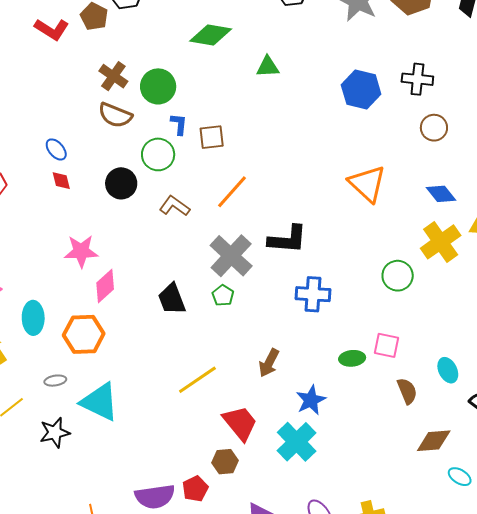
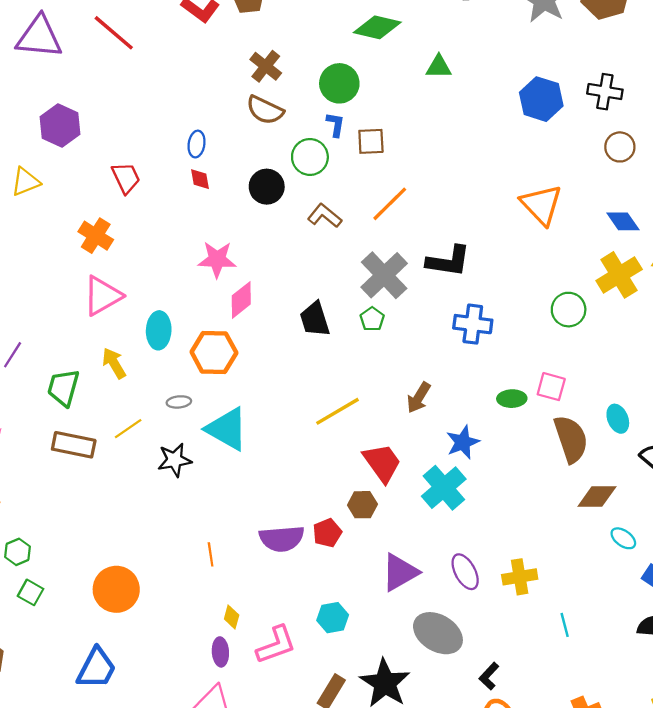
green circle: (158, 86) -> (339, 83), moved
blue ellipse: (56, 149) -> (197, 144), turned 45
brown semicircle: (407, 391) -> (571, 439), size x1.6

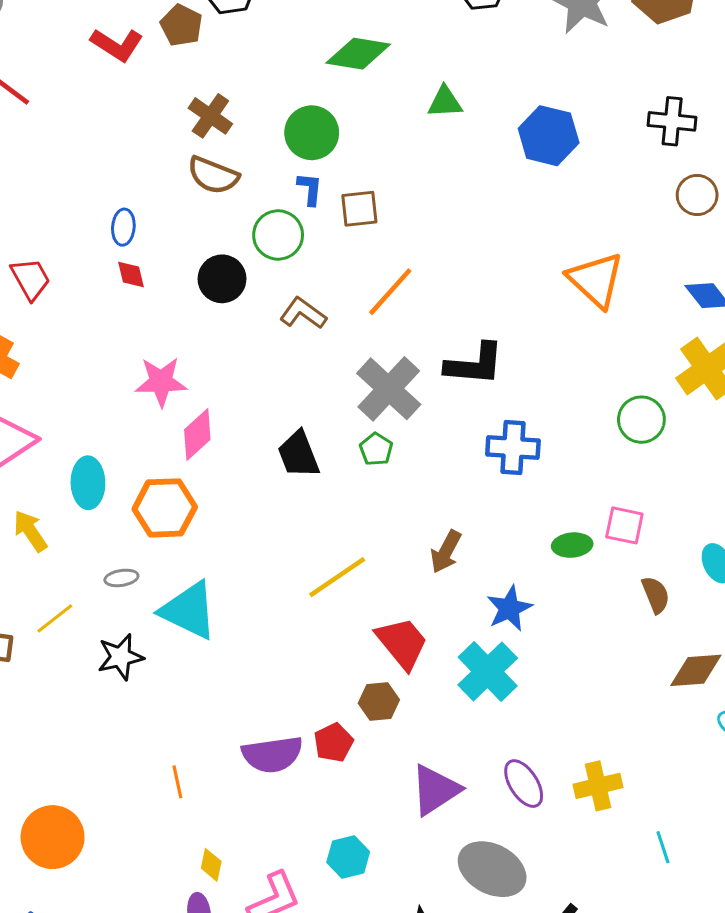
blue hexagon: (541, 99) -> (549, 136), moved
brown semicircle: (571, 439) -> (656, 595), size x0.6

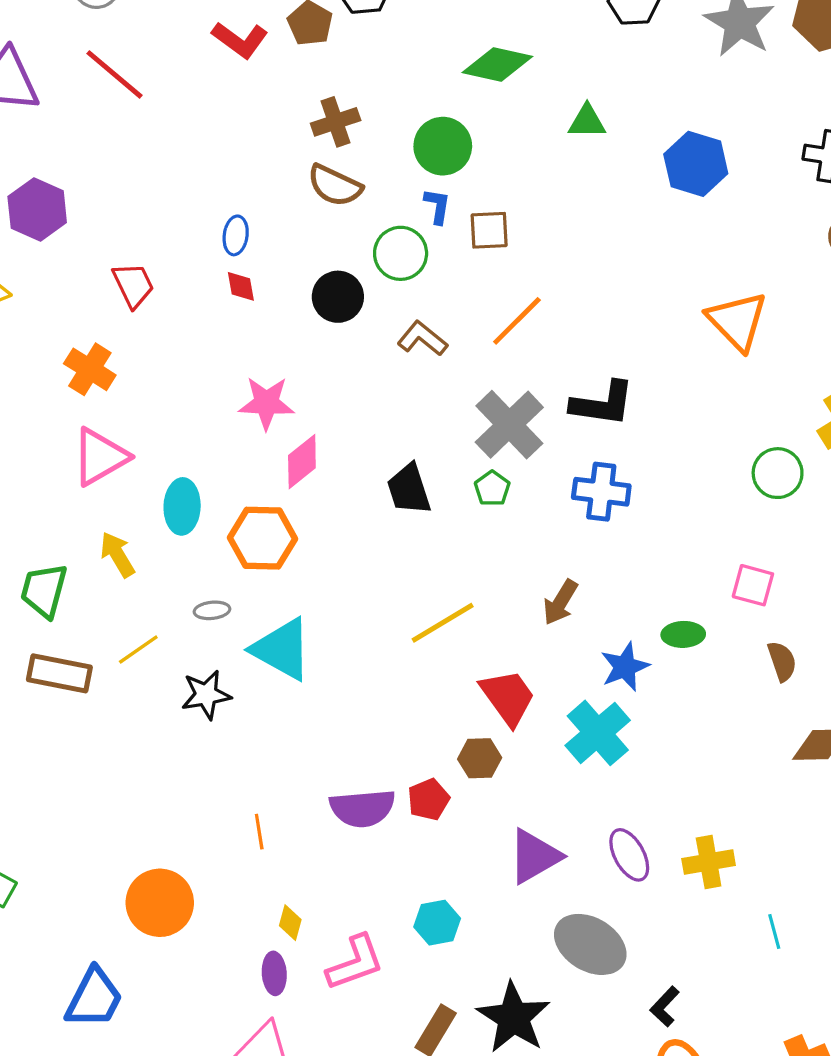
brown cross: (210, 116) -> (336, 122), turned 33
blue cross: (513, 447) -> (601, 492), moved
green ellipse: (572, 545) -> (683, 634), moved
orange circle: (53, 837) -> (160, 903), moved

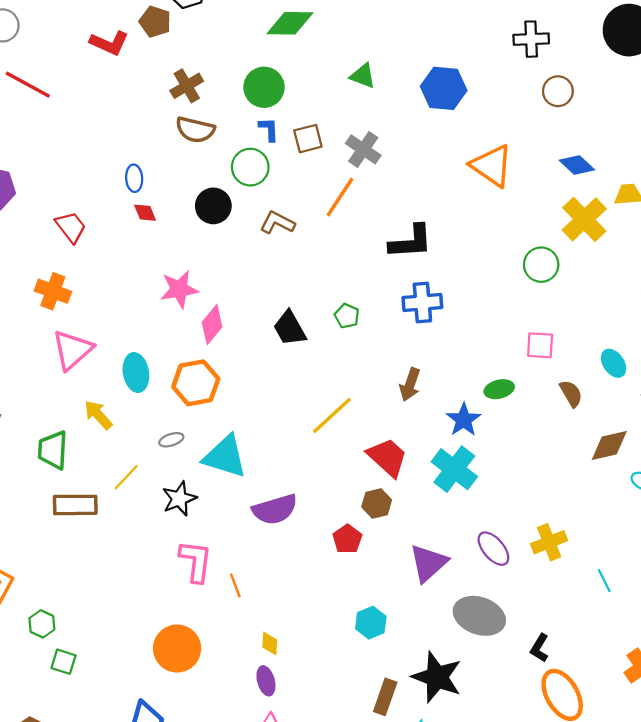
green triangle: (587, 121) -> (363, 76), moved, turned 32
blue hexagon: (696, 164) -> (444, 88), moved
gray cross: (509, 425) -> (363, 149), moved, size x0.7
purple semicircle: (362, 808) -> (275, 509), moved
pink L-shape: (355, 963) -> (196, 561), moved, turned -51

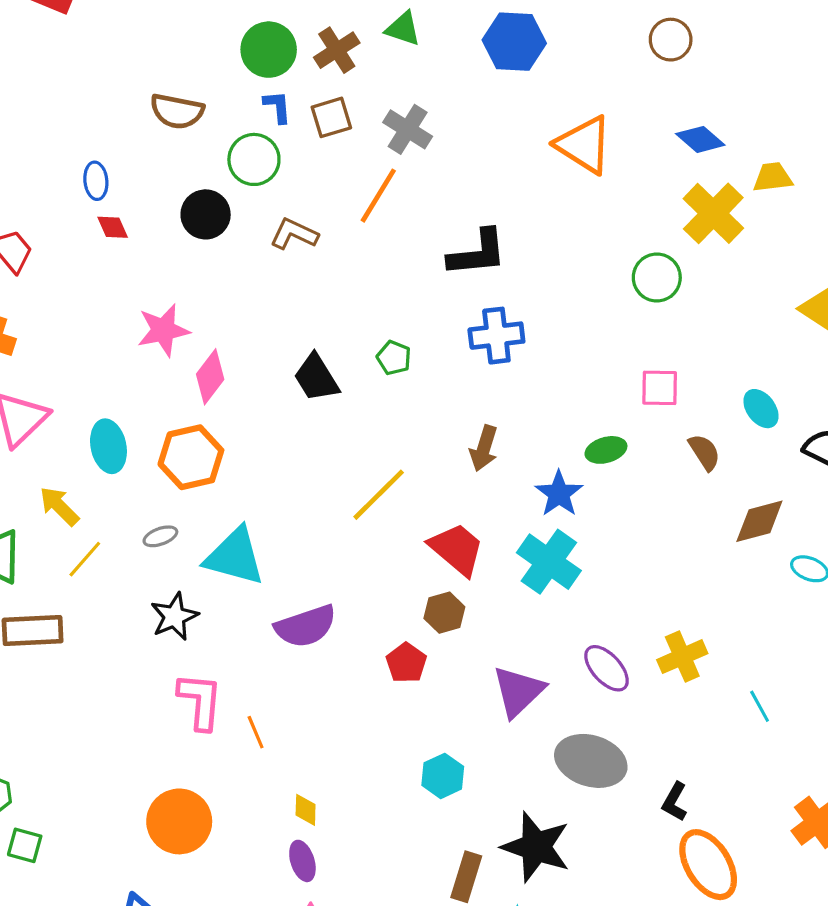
brown cross: (187, 86) -> (337, 50), moved
yellow line: (126, 477) -> (85, 559), moved

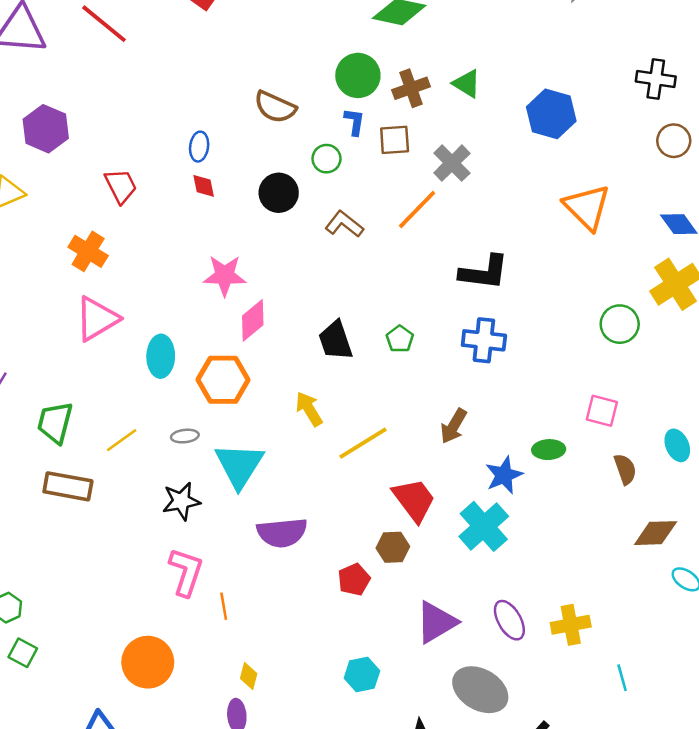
green circle: (254, 159) -> (327, 159), size x0.7
yellow arrow: (59, 506) -> (309, 409), moved
cyan triangle: (235, 556) -> (239, 465), turned 34

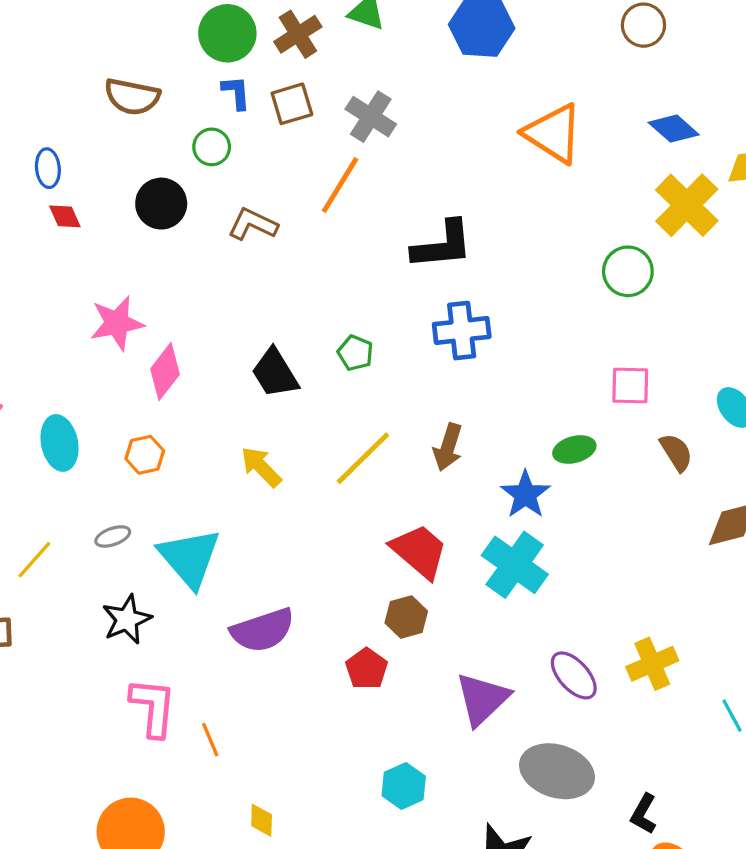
orange hexagon: (223, 380) -> (145, 455), size x0.6
yellow line: (363, 443) -> (363, 458), moved

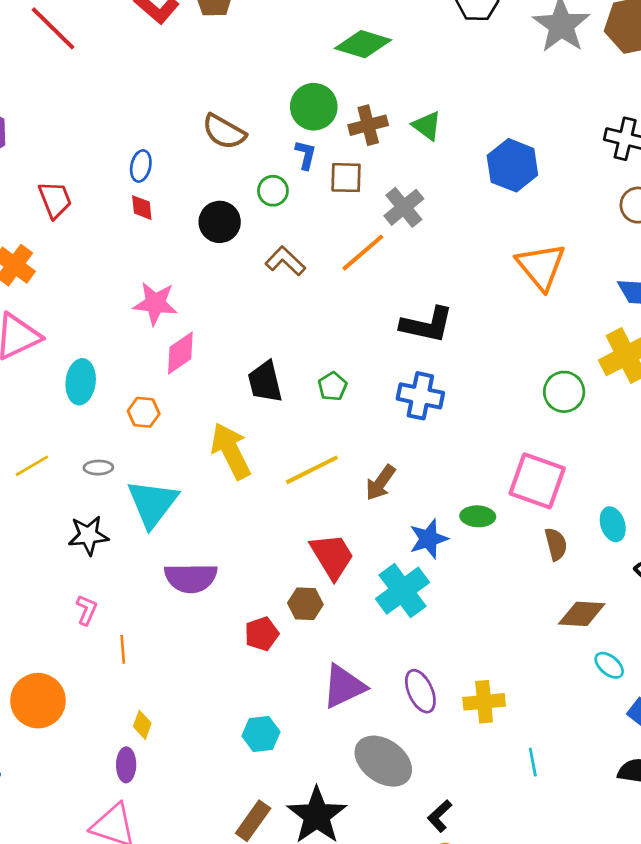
pink square: (630, 385) -> (537, 481), size x1.6
yellow arrow: (261, 467) -> (231, 451), size x1.5
pink L-shape: (153, 707) -> (87, 610), size x0.6

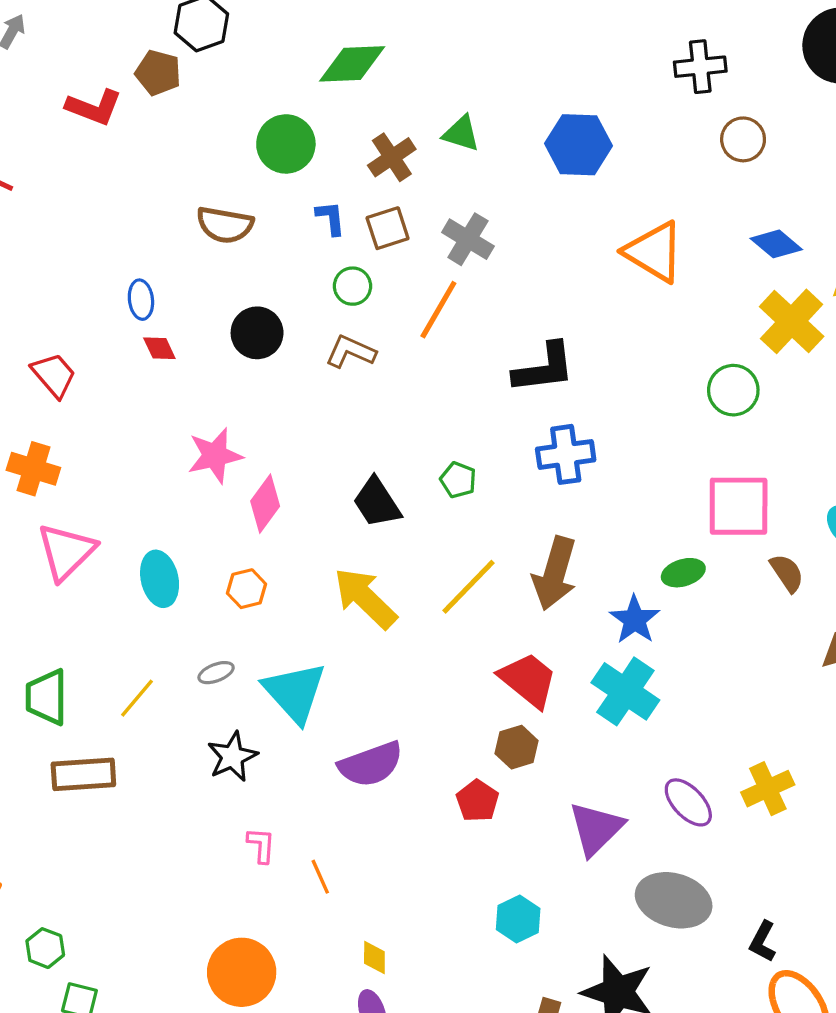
green circle: (314, 107) -> (286, 144), moved
green circle: (273, 191) -> (352, 286), moved
brown arrow: (380, 483) -> (555, 573), size x1.5

